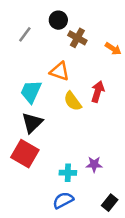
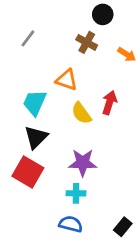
black circle: (58, 20) -> (103, 14), moved
purple star: (94, 164) -> (83, 163), moved, size x1.5
blue semicircle: (63, 200) -> (71, 224), turned 42

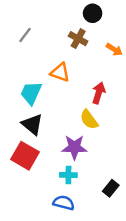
yellow semicircle: (81, 113) -> (89, 119), moved
black triangle: (36, 137) -> (32, 124), turned -35
black rectangle: (123, 227) -> (111, 188), moved

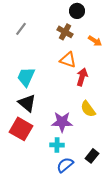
orange triangle: (60, 72) -> (68, 60), moved
yellow semicircle: (89, 119) -> (88, 109), moved
blue semicircle: (64, 203) -> (65, 165), moved, turned -54

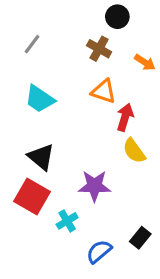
cyan trapezoid: (26, 77) -> (40, 99), moved, turned -80
yellow semicircle: (88, 109) -> (134, 151), moved
cyan cross: (57, 145) -> (67, 221), moved, turned -32

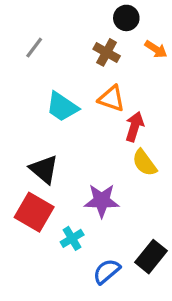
orange arrow: (145, 62) -> (156, 49), moved
cyan trapezoid: (40, 99) -> (62, 107), moved
black rectangle: (140, 238) -> (151, 257), size x1.4

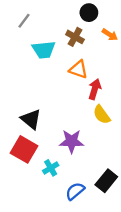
gray line: (34, 48) -> (24, 21), moved
cyan trapezoid: (62, 107) -> (44, 50), moved, turned -40

